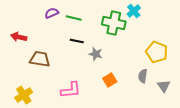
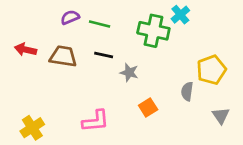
yellow pentagon: (157, 52) -> (211, 70), turned 30
brown trapezoid: (40, 59) -> (63, 56), moved
gray semicircle: (143, 76) -> (187, 91), moved

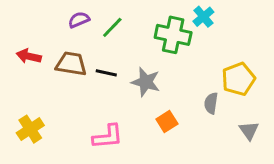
green line: (100, 24) -> (112, 27), turned -60
black line: (104, 55) -> (106, 73), moved
gray star: (129, 72) -> (146, 82), size x1.4
yellow cross: (32, 128) -> (30, 129), moved

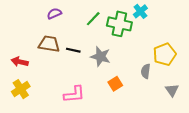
green line: (112, 27) -> (93, 19), moved
red arrow: (29, 56) -> (20, 62), moved

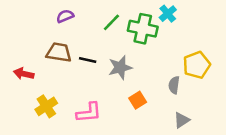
gray star: (101, 56) -> (120, 68), turned -30
yellow cross: (21, 89) -> (46, 106), moved
gray triangle: (172, 90) -> (182, 120), moved, turned 32

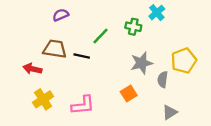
green line: (111, 22) -> (100, 36), moved
green cross: (143, 29) -> (133, 27), size x0.6
gray star: (120, 68) -> (142, 63), moved
red arrow: (24, 74) -> (32, 69), moved

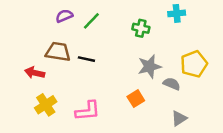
cyan cross: (157, 13) -> (177, 13), moved, turned 35
green line: (100, 36) -> (91, 21), moved
gray semicircle: (163, 79) -> (172, 84), turned 105

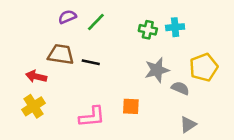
cyan cross: (177, 13) -> (175, 27), moved
orange square: (136, 99) -> (131, 106), moved, turned 35
yellow cross: (46, 105) -> (34, 106), moved

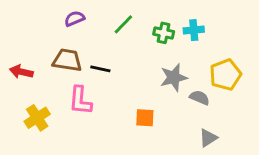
green line: (96, 22) -> (123, 24), moved
red arrow: (36, 76) -> (21, 72), moved
pink L-shape: (92, 117) -> (80, 101), moved, turned 100

